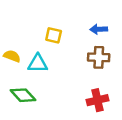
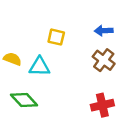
brown cross: (99, 57) -> (104, 60), turned 35

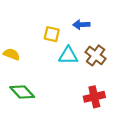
blue arrow: (104, 31) -> (81, 25), moved
cyan triangle: (39, 67) -> (68, 55), moved

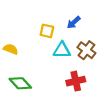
blue arrow: (81, 25) -> (74, 22), turned -40
red cross: (94, 97) -> (76, 81), moved

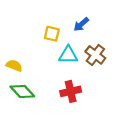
yellow semicircle: (11, 49) -> (14, 66), moved
red cross: (76, 81) -> (71, 91), moved

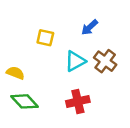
yellow square: (52, 34) -> (45, 38), moved
cyan triangle: (68, 55) -> (75, 61), turned -30

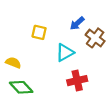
brown cross: (105, 61) -> (95, 38), moved
red cross: (78, 101) -> (77, 81), moved

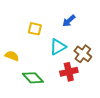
brown cross: (95, 38) -> (83, 54), moved
green diamond: (21, 87) -> (33, 78), moved

